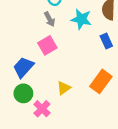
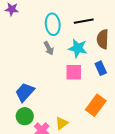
pink square: (47, 45) -> (74, 72), moved, turned 30
yellow triangle: (64, 88) -> (62, 123), moved

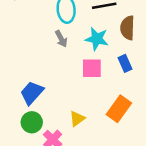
yellow triangle: (62, 123) -> (77, 119), moved

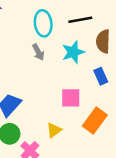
cyan star: (97, 39) -> (73, 52), turned -30
pink square: (92, 68) -> (71, 98), moved

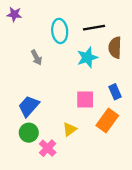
gray arrow: (38, 52) -> (36, 57), moved
blue rectangle: (101, 76) -> (115, 92), moved

